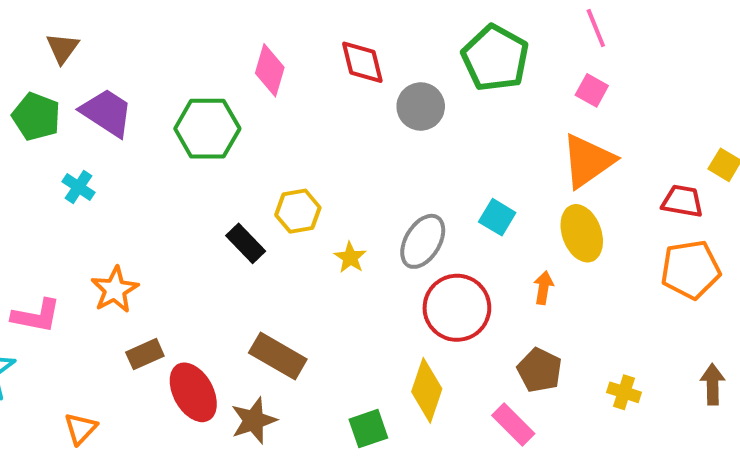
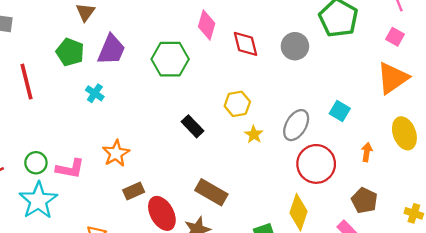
red diamond: (362, 62) -> (246, 44), moved
purple trapezoid: (107, 113) -> (111, 50), turned 80
yellow hexagon: (298, 211) -> (237, 104), moved
yellow ellipse: (582, 233) -> (404, 133), moved

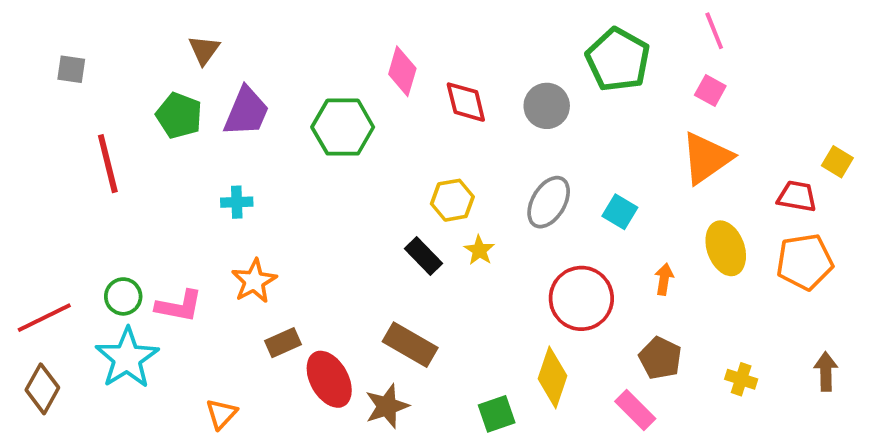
cyan cross: (95, 93) -> (237, 202), moved, turned -36
gray ellipse: (296, 125) -> (549, 202), moved
black rectangle: (193, 126) -> (424, 256), moved

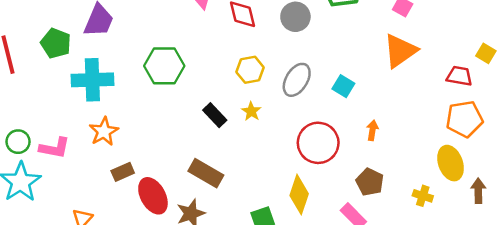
green pentagon: (179, 116) -> (56, 43), moved
green hexagon: (343, 127) -> (164, 66), moved
yellow hexagon: (452, 200) -> (250, 70), moved
cyan cross: (237, 202) -> (92, 80), size x2.0
yellow ellipse: (726, 248) -> (451, 163), moved

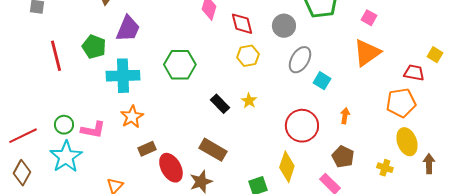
yellow hexagon: (250, 70) -> (248, 56), moved
gray ellipse: (297, 80) -> (300, 60), moved
orange pentagon: (464, 119) -> (401, 103), moved

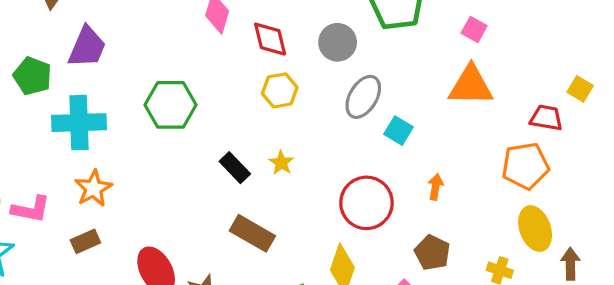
orange triangle: (367, 53) -> (471, 86), turned 36
brown rectangle: (147, 149) -> (85, 241), moved
brown rectangle: (213, 150) -> (252, 233), moved

